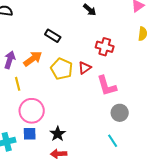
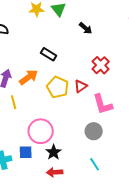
red cross: (105, 47) -> (101, 65), turned 30
pink circle: (32, 111) -> (41, 131), moved
gray circle: (120, 113) -> (94, 131), moved
cyan line: (113, 141) -> (95, 164), moved

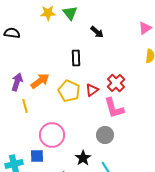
black rectangle: (49, 54) -> (76, 58), moved, turned 56
red cross: (101, 65) -> (116, 83), moved
black star: (54, 152) -> (83, 158), moved

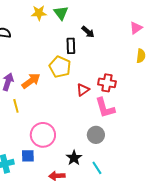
black rectangle: (76, 58) -> (71, 46), moved
red cross: (116, 83) -> (107, 83), turned -36
yellow pentagon: (69, 91) -> (60, 67), moved

